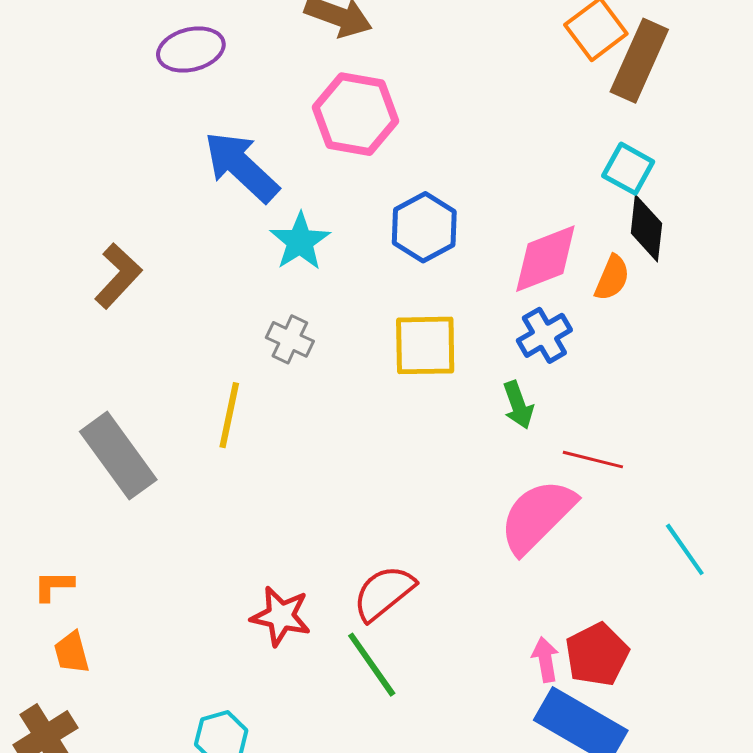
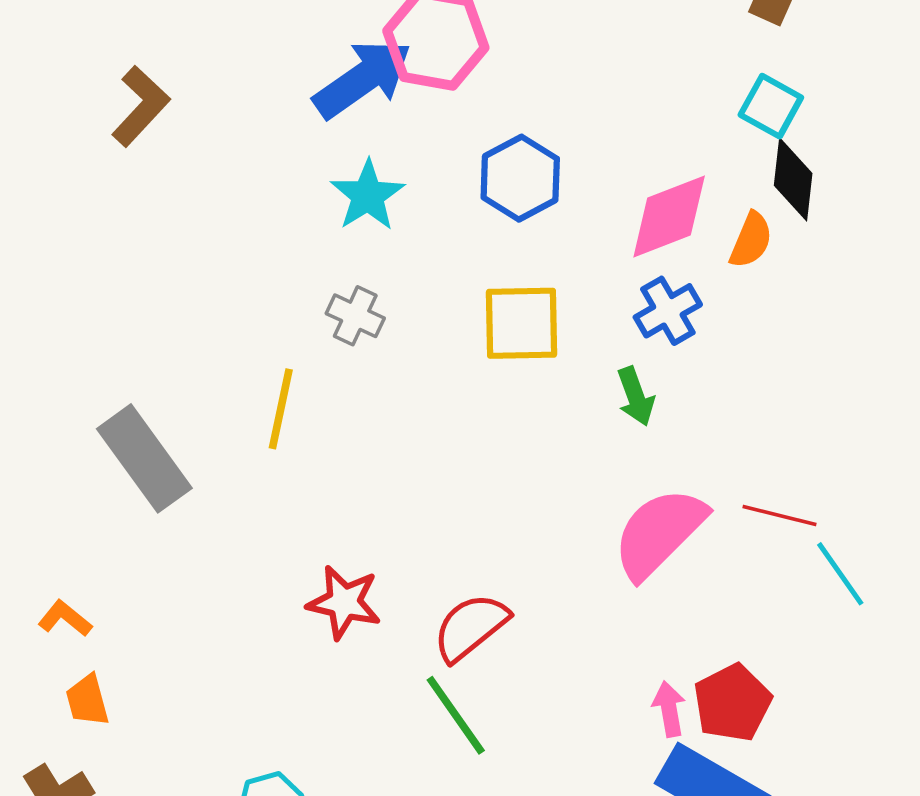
blue arrow: (241, 167) -> (363, 79), moved, turned 102
brown L-shape: (118, 276) -> (141, 106), moved
red line: (593, 460) -> (779, 516), moved
orange L-shape: (54, 586) -> (65, 618), turned 39
red star: (281, 616) -> (344, 602), moved

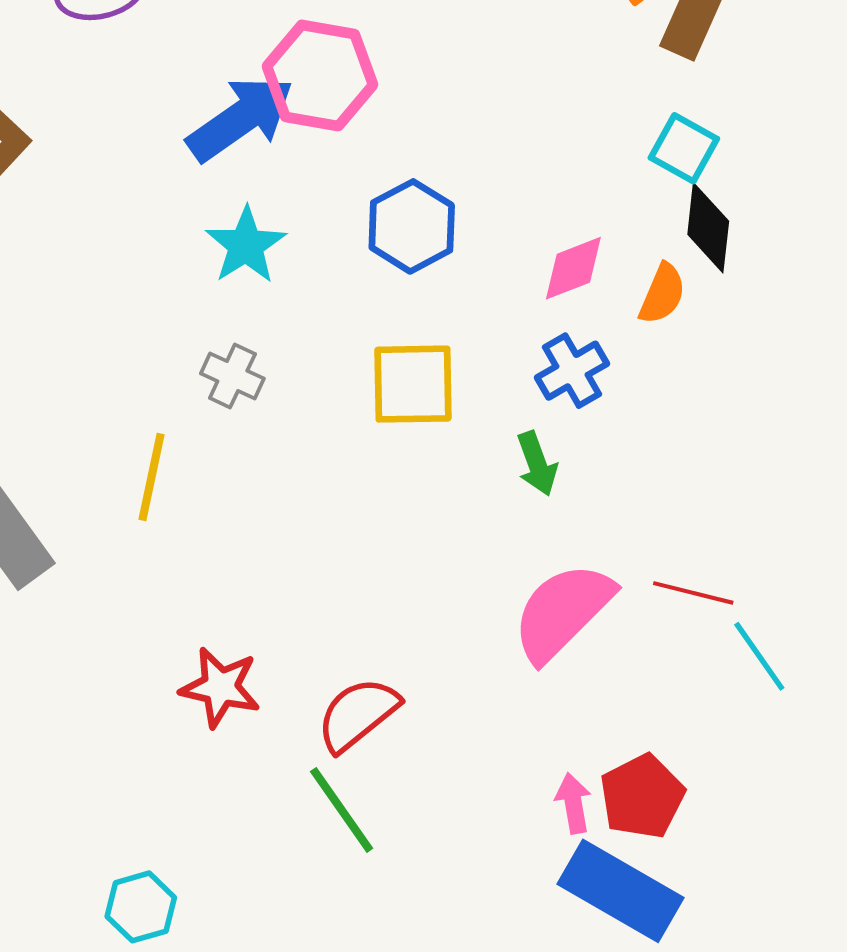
pink diamond: (669, 217) -> (573, 268), size x0.7

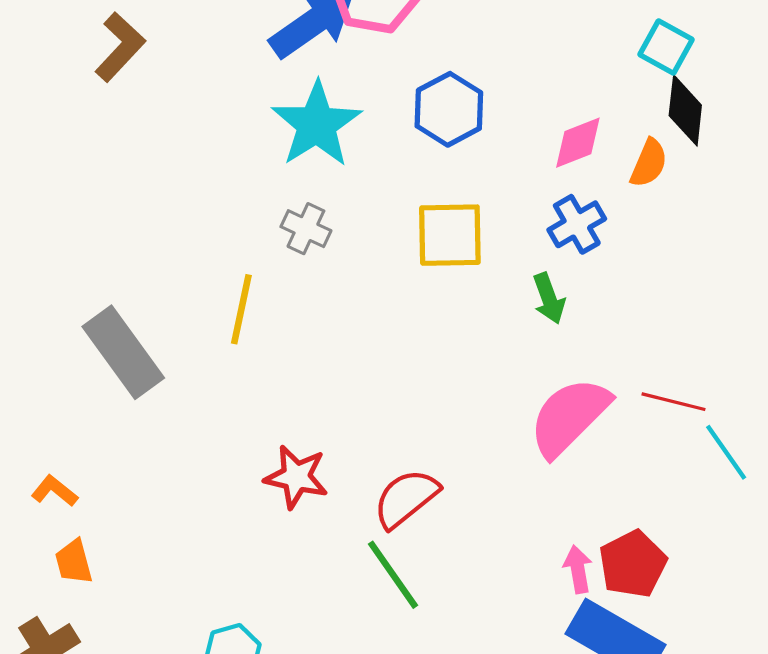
cyan star: (246, 245) -> (317, 124), size x1.4

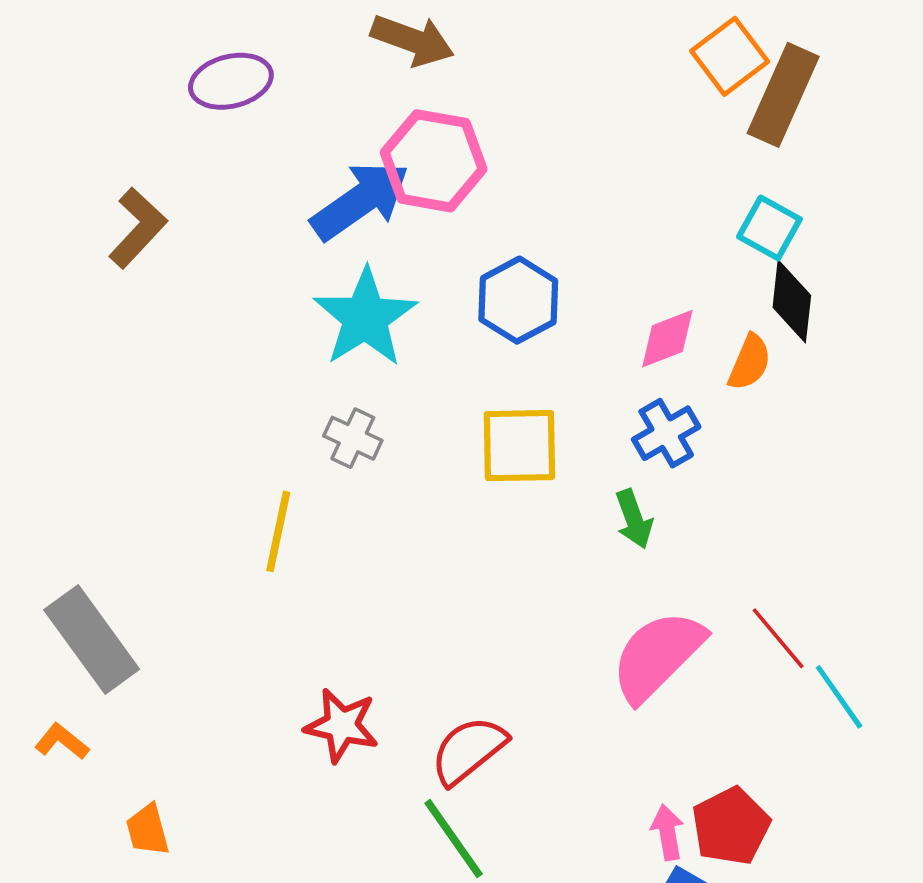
gray rectangle: (123, 352) -> (92, 640), moved
red line: (674, 402) -> (778, 638), turned 36
orange trapezoid: (74, 562) -> (148, 830), moved

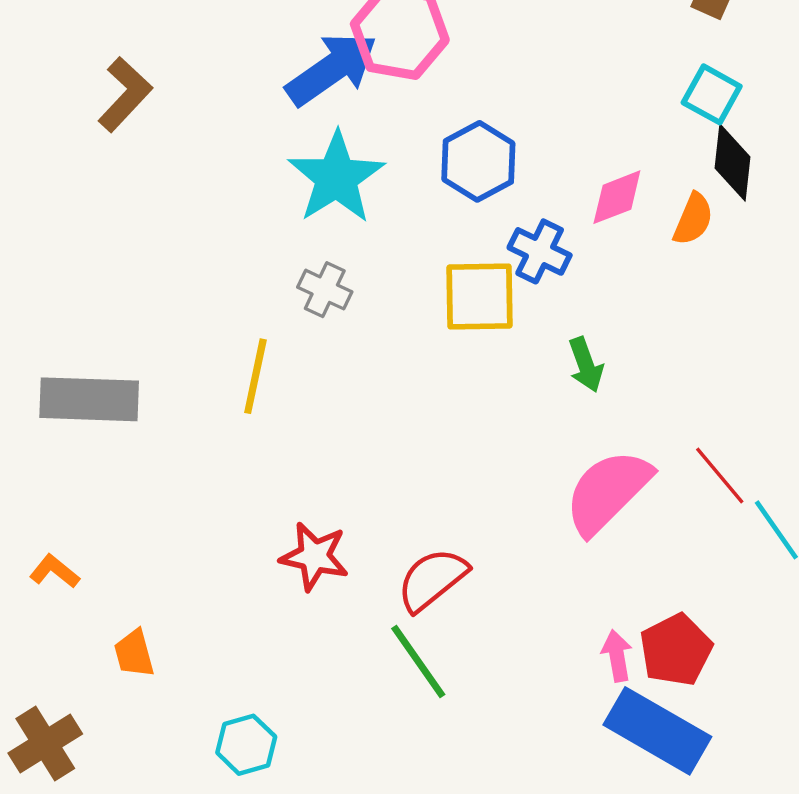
blue cross: (666, 433) -> (540, 251), moved, turned -34
gray rectangle: (92, 640) -> (89, 399), moved, turned -52

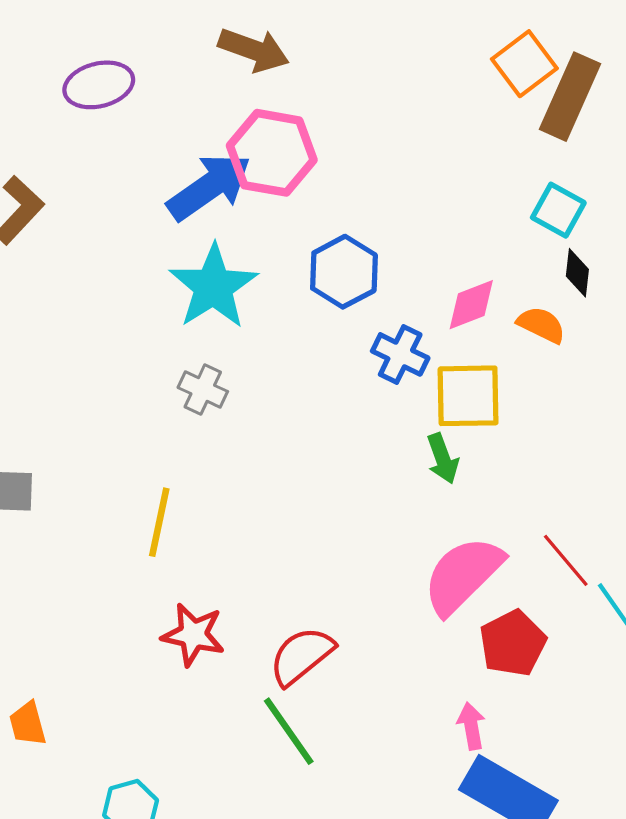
black diamond: (732, 163) -> (577, 273), size x0.7
orange semicircle: (693, 219) -> (541, 325), turned -87
yellow square: (480, 297) -> (468, 396), moved
yellow line: (255, 376) -> (159, 522), moved
red pentagon: (676, 650) -> (513, 643), moved

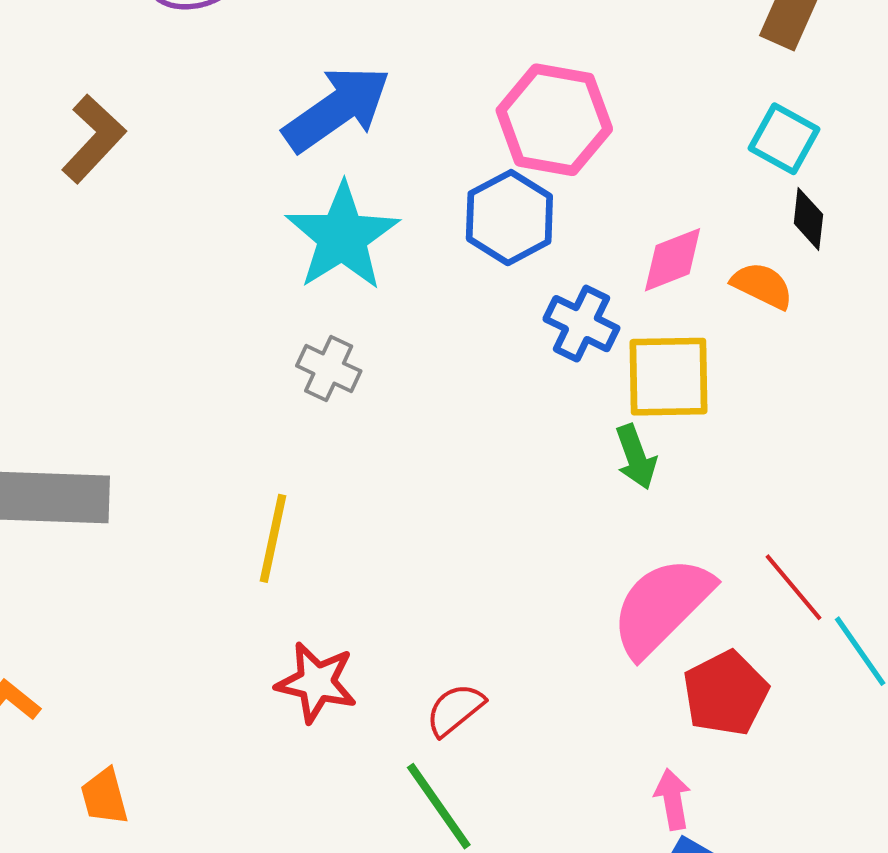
pink hexagon: (272, 153) -> (554, 120), moved
red semicircle: (301, 656) -> (455, 710), size x0.7

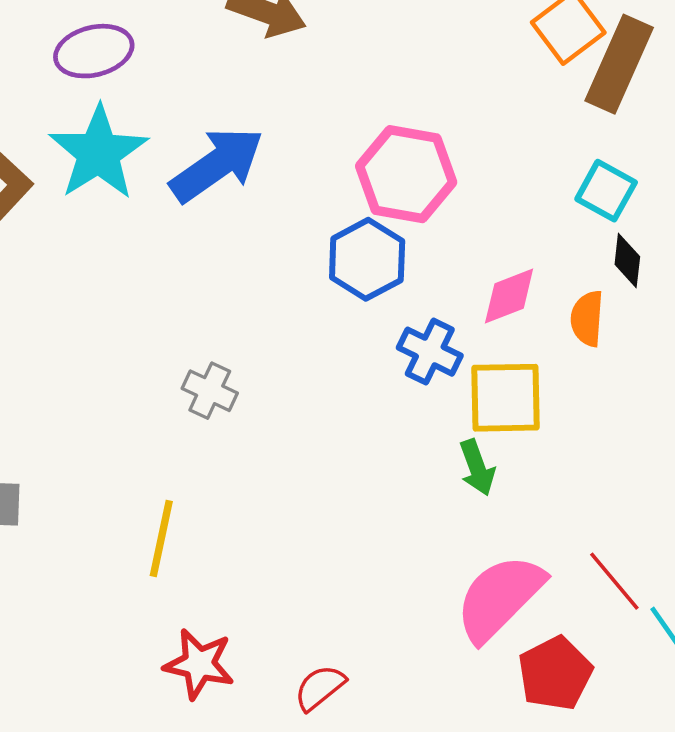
cyan star: (342, 237) -> (99, 153), moved
orange semicircle: (762, 286) -> (587, 318), turned -112

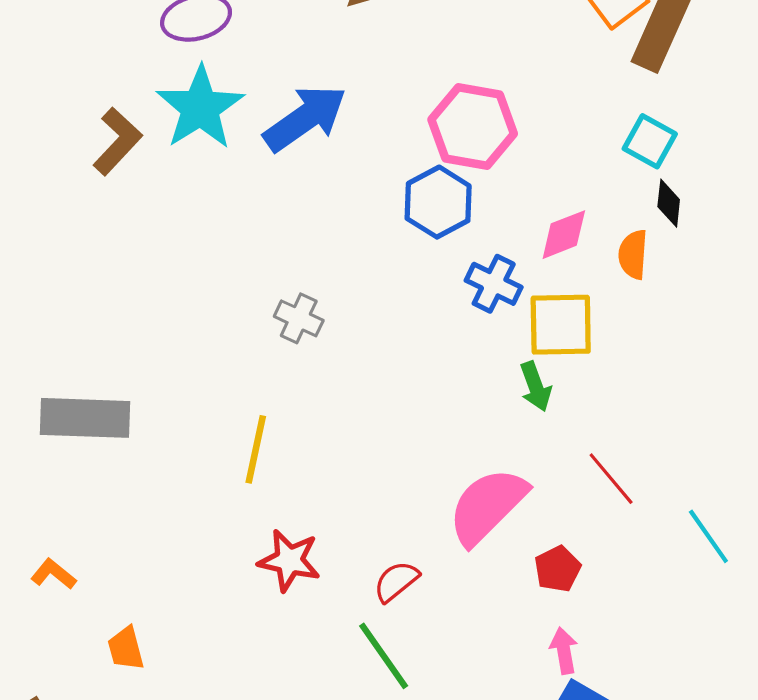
red line: (614, 581) -> (611, 479), moved
pink semicircle: (500, 598) -> (487, 506), moved
red pentagon: (555, 673) -> (558, 569), moved, size x0.7

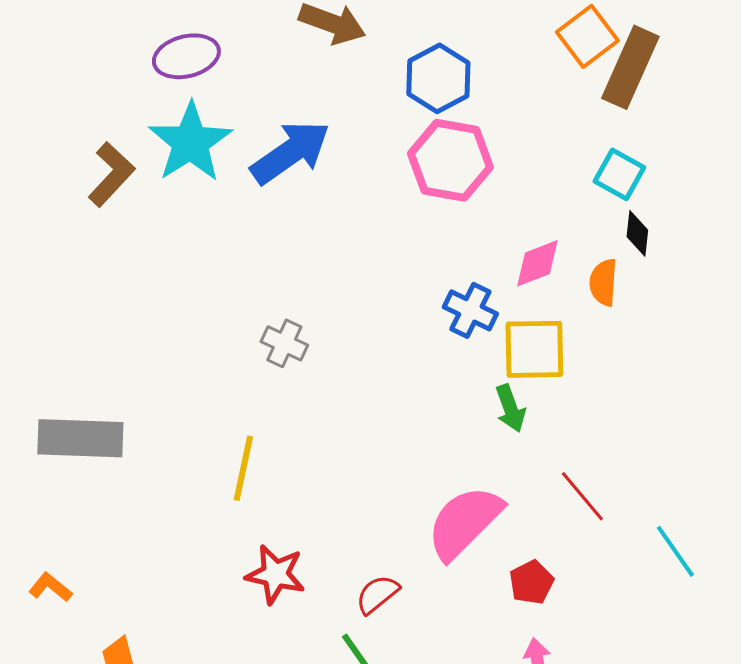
blue hexagon: (438, 202) -> (438, 78), moved

